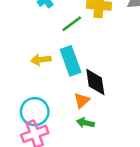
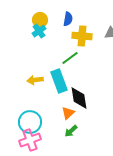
green line: (72, 24) -> (70, 58), moved
green arrow: (85, 123) -> (71, 131), turned -56

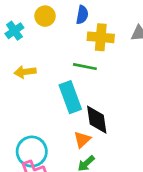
cyan cross: (39, 31) -> (14, 31), moved
green line: (70, 58) -> (85, 67), turned 48
yellow arrow: (35, 80) -> (25, 72), moved

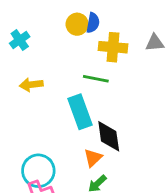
yellow circle: (45, 16) -> (77, 24), moved

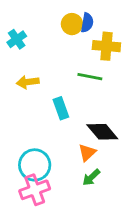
cyan rectangle: (80, 112) -> (61, 108), moved, size x0.7
black diamond: (109, 136) -> (102, 132), turned -32

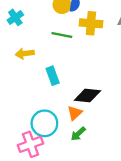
green line: (90, 77) -> (62, 35), moved
black diamond: (102, 132) -> (87, 95), turned -44
cyan circle: (35, 165) -> (44, 123), moved

